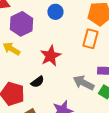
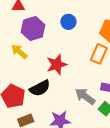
black semicircle: (37, 82) -> (40, 88), size x1.5

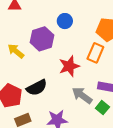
purple hexagon: (33, 28) -> (42, 39), moved
red star: (57, 65) -> (69, 66), moved

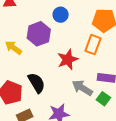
black semicircle: (37, 88) -> (36, 83), turned -90

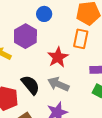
gray arrow: (82, 88) -> (58, 84), moved

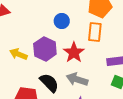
blue circle: (44, 14) -> (62, 21), moved
purple hexagon: (25, 36) -> (45, 49), moved

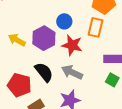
blue circle: (62, 21) -> (64, 21), moved
red star: (74, 52) -> (72, 45), turned -30

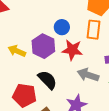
gray arrow: (72, 72) -> (88, 75), moved

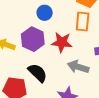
blue circle: (62, 27) -> (45, 13), moved

